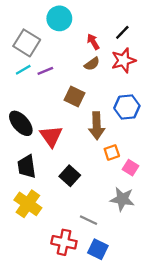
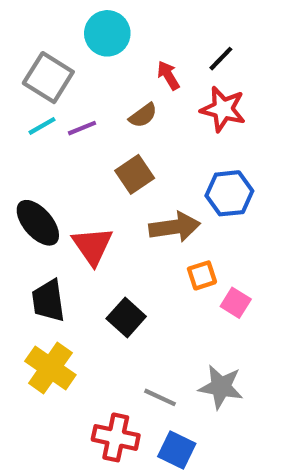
red star: (123, 60) -> (223, 109), turned 30
brown semicircle: (92, 64) -> (143, 115), moved
brown square: (74, 97) -> (135, 174), turned 30
brown arrow: (97, 126) -> (175, 227), turned -96
gray star: (122, 199) -> (221, 387), moved

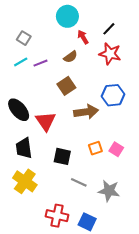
cyan circle: (107, 33) -> (67, 16), moved
gray square: (48, 78) -> (24, 38), size x0.6
orange square: (202, 275) -> (95, 148), moved
black square: (126, 317) -> (62, 156), turned -30
gray line: (160, 397) -> (79, 182), moved

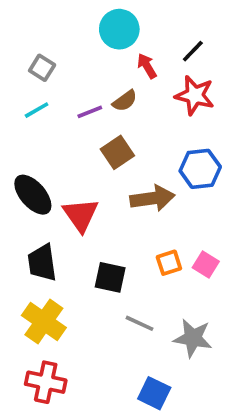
purple line: (40, 63) -> (90, 112), moved
red cross: (57, 216) -> (46, 382), moved

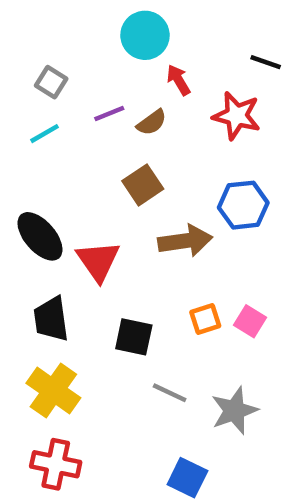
black line: (193, 51) -> (266, 62), moved, turned 65
purple line: (90, 112) -> (109, 113), moved
gray star: (193, 338) -> (234, 411), turned -30

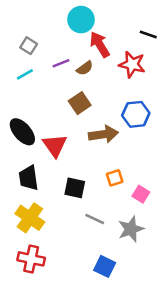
red arrow: (178, 80) -> (100, 44), size x1.5
pink square: (250, 321) -> (141, 194), moved

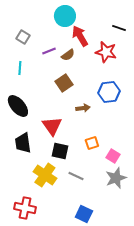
cyan line: (25, 74) -> (20, 68), moved, turned -56
brown arrow: (103, 134) -> (83, 108), size x0.6
red triangle: (55, 145) -> (52, 126), moved
yellow cross: (30, 218) -> (45, 175), moved
gray star: (131, 229) -> (116, 178), moved

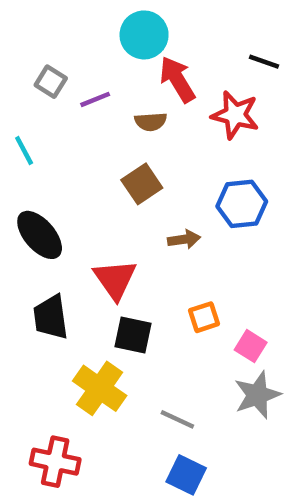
purple line: (49, 51) -> (95, 99), moved
brown semicircle: (68, 55) -> (151, 122), turned 32
cyan line: (20, 68) -> (24, 151), moved, turned -32
gray line: (76, 176) -> (177, 419), moved

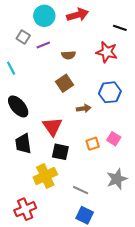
cyan circle: (144, 35) -> (44, 16), moved
red arrow: (177, 79) -> (78, 15), moved, turned 105
pink square: (251, 346) -> (114, 139), moved
yellow cross: (100, 388) -> (45, 176), turned 30
red cross: (55, 462) -> (25, 209), turned -35

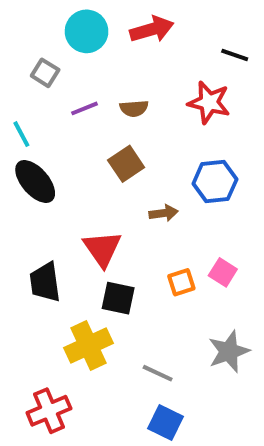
purple line: (43, 45) -> (85, 108), moved
black ellipse: (18, 106) -> (35, 182), moved

